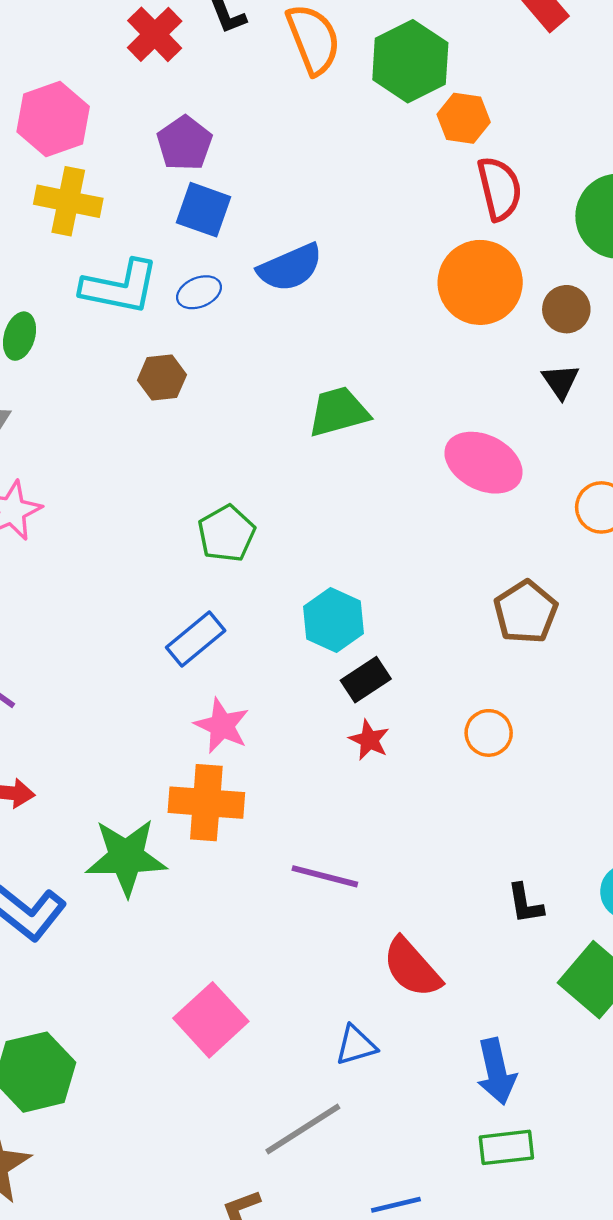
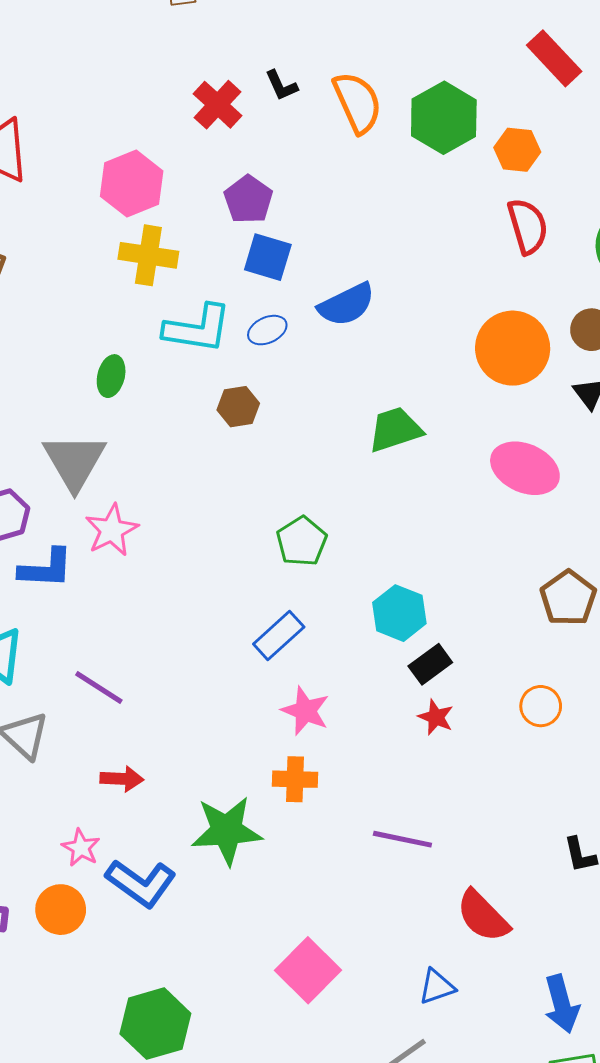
orange hexagon: (464, 118) -> (517, 150), moved
orange circle: (480, 282) -> (513, 348), moved
orange cross: (206, 803) -> (295, 779), size x0.7

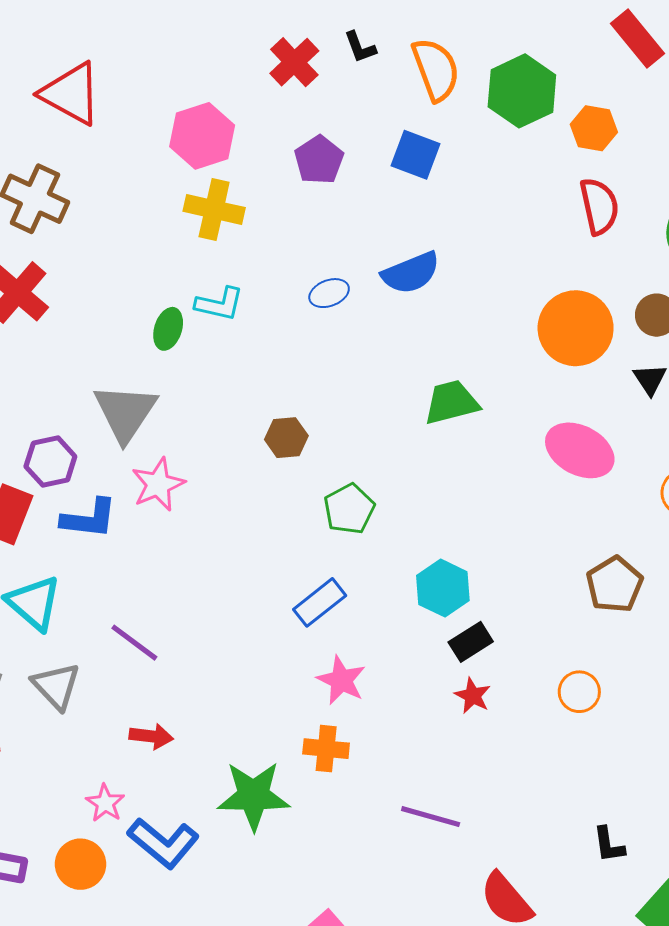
blue square: (268, 257) -> (415, 155), moved
cyan L-shape: (197, 329) -> (220, 304), moved, size x0.7
brown hexagon: (238, 407) -> (286, 438), moved

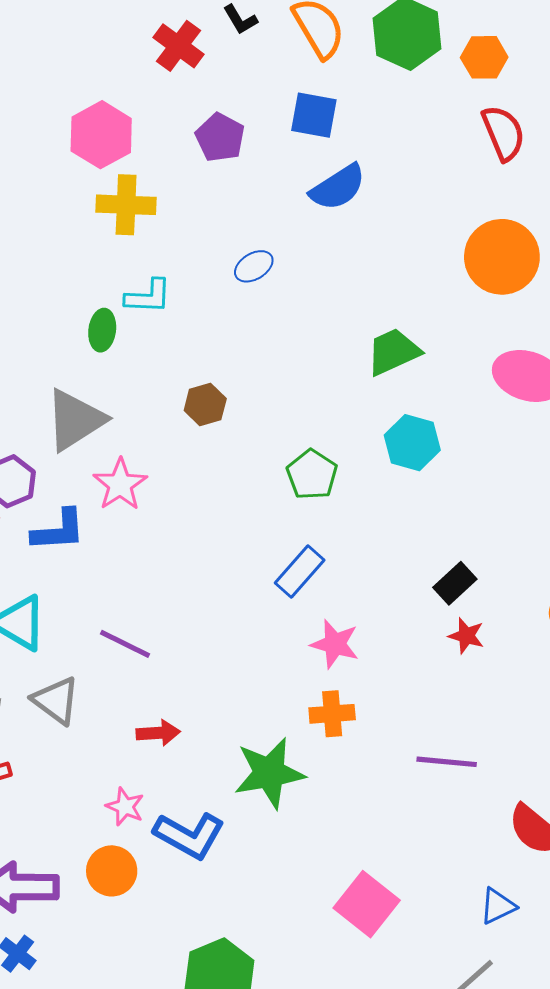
blue semicircle: (411, 273) -> (338, 187), moved
gray triangle: (125, 413) -> (75, 420), turned 34
brown hexagon: (286, 438) -> (205, 404), moved
cyan hexagon: (443, 588) -> (412, 443), moved

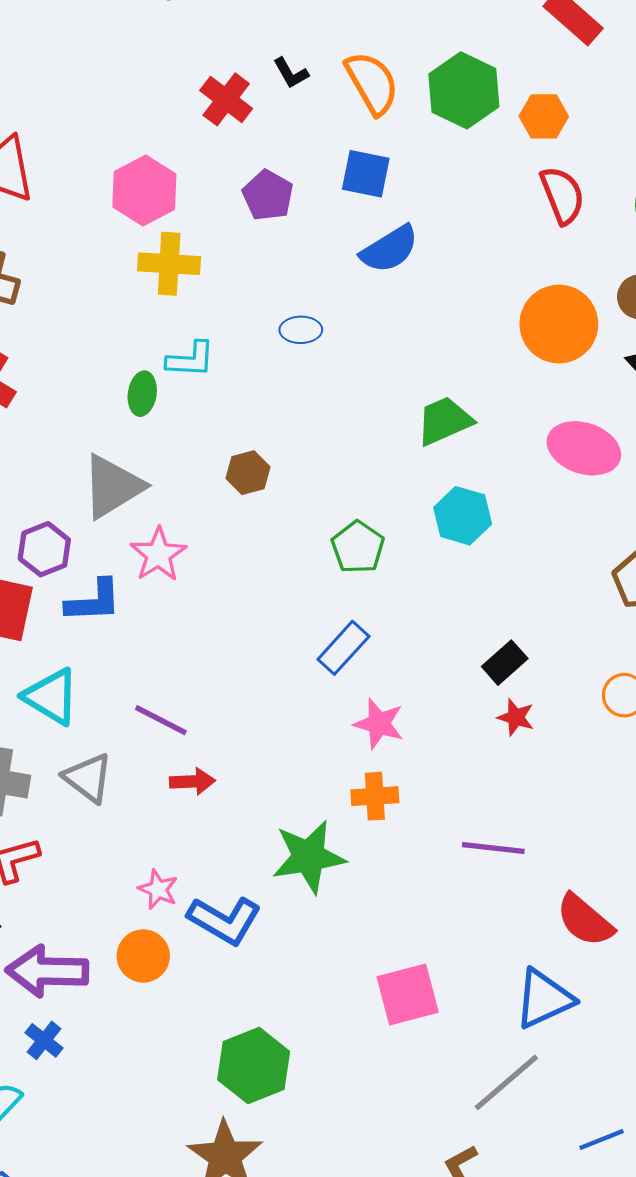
blue ellipse: (254, 266) -> (301, 330), turned 30
red arrow: (158, 733) -> (192, 781), moved
pink square: (367, 904) -> (408, 995), turned 36
blue triangle: (498, 906) -> (544, 999), size x1.6

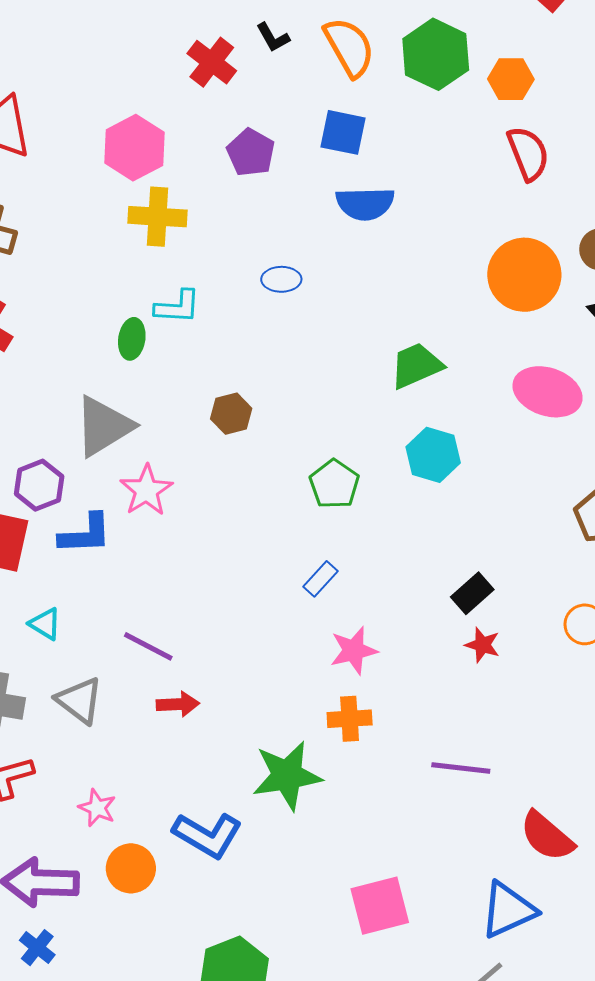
blue semicircle: (389, 249) -> (365, 204), turned 30
blue rectangle: (343, 648) -> (320, 579), size x0.7
cyan triangle: (51, 697) -> (45, 624), size x0.6
pink star: (379, 724) -> (354, 650), turned -30
pink star: (158, 889) -> (97, 808), moved

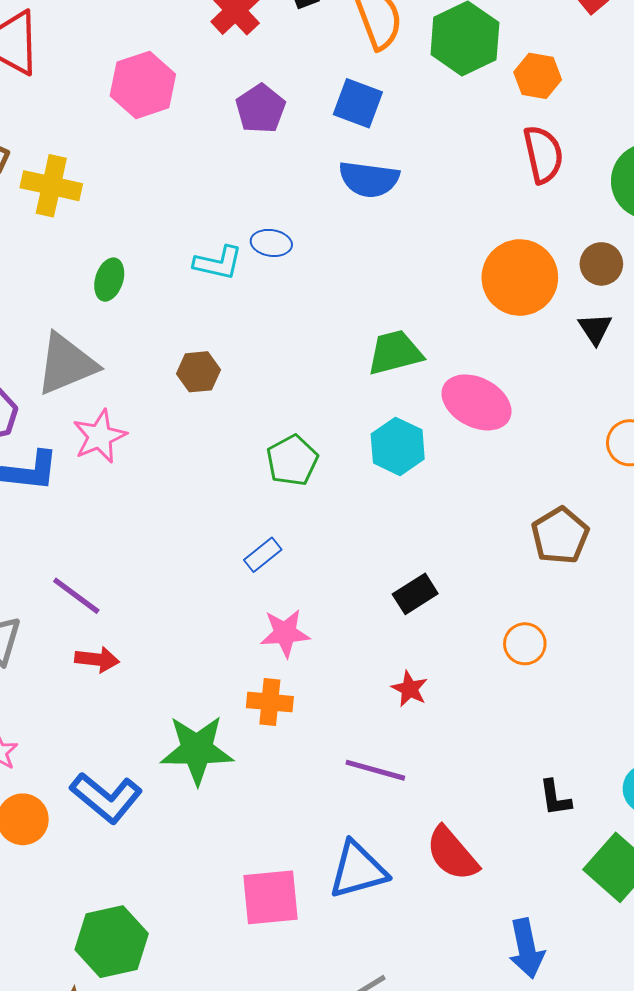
yellow cross: (157, 217) -> (51, 186), moved
cyan L-shape: (177, 307) -> (218, 263), moved
pink ellipse: (548, 392) -> (477, 402), moved
red star: (482, 645) -> (410, 689), moved
blue triangle: (508, 910) -> (358, 870), moved

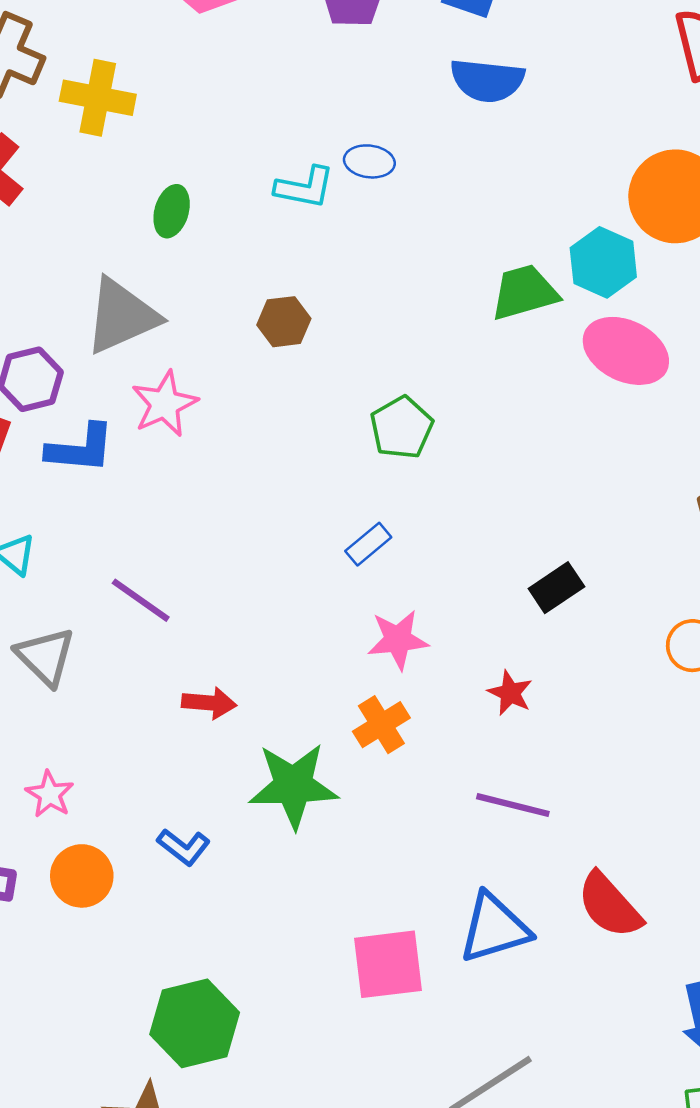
cyan hexagon: (398, 446) -> (603, 262), moved
red arrow: (97, 659) -> (209, 703), moved
red star: (410, 689) -> (510, 693), moved
orange cross: (270, 702) -> (381, 725), turned -36
blue L-shape: (106, 798) -> (184, 847), size x0.6

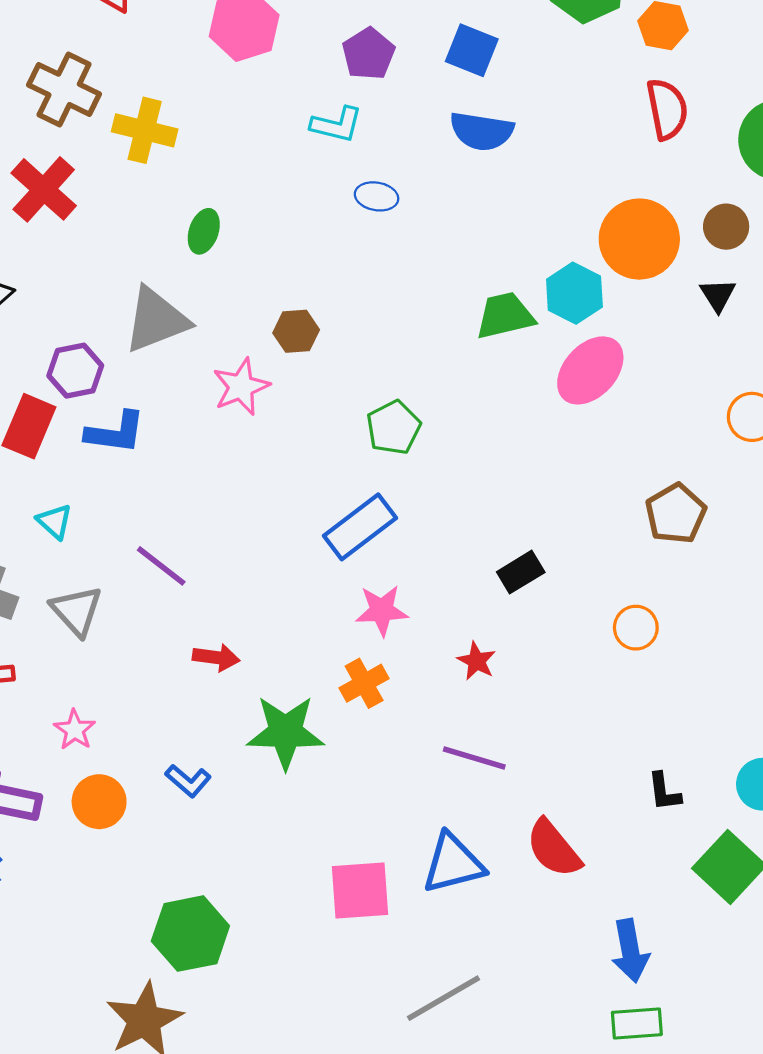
cyan L-shape: (305, 187) -> (337, 125), moved
pink ellipse: (626, 351) -> (590, 370), turned -76
pink star: (165, 404) -> (241, 387), moved
blue rectangle: (368, 544) -> (360, 527), size x1.8

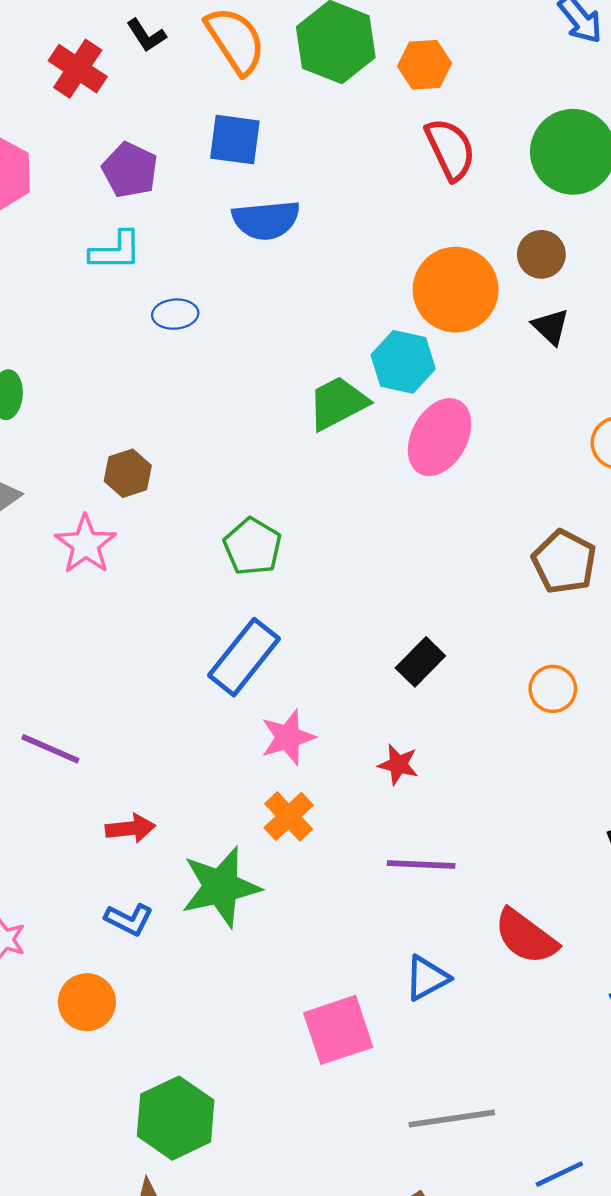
blue L-shape: (188, 781) -> (129, 919), moved
orange circle: (99, 802) -> (87, 1002), moved
blue triangle: (453, 863) -> (427, 978), size x0.7
gray line: (444, 998) -> (452, 1119), turned 36

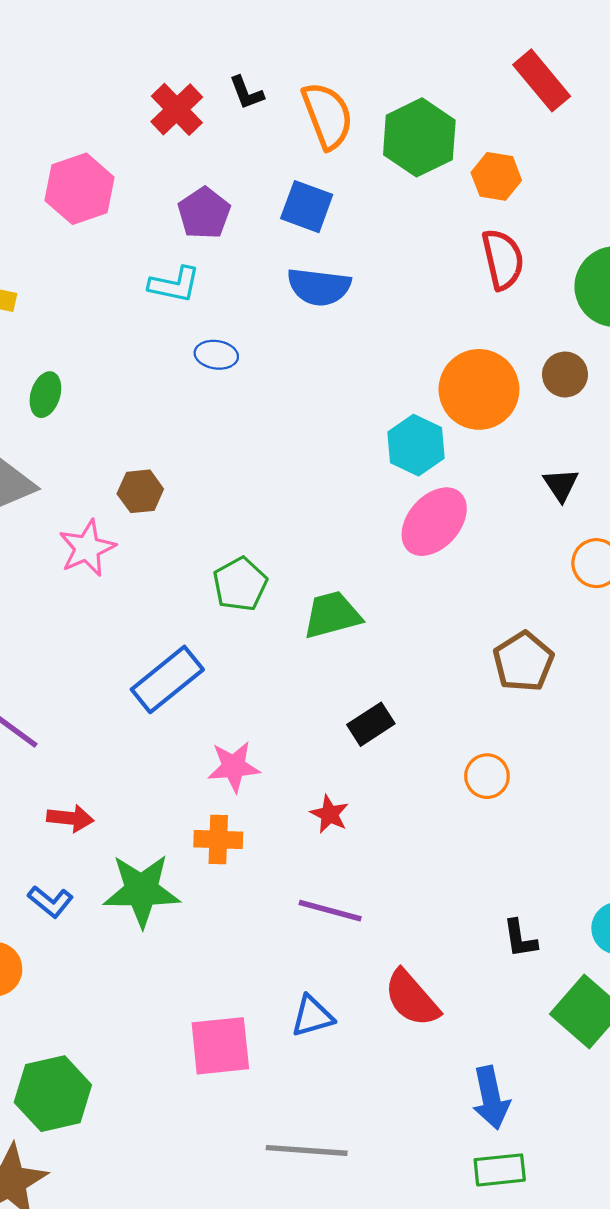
black triangle: (551, 327) -> (561, 485), moved
green trapezoid: (338, 403) -> (332, 615), moved
blue rectangle: (244, 657) -> (167, 679), moved
orange cross: (289, 816) -> (218, 839), turned 33

